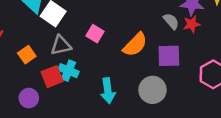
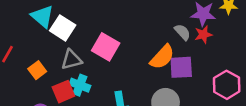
pink square: (95, 34) -> (106, 47), size x1.5
orange semicircle: (135, 45) -> (162, 57), moved

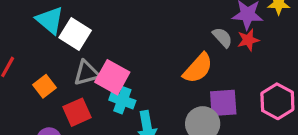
pink square: (106, 47) -> (112, 77), moved
purple square: (181, 67) -> (223, 103), moved
cyan cross: (80, 85) -> (122, 100), moved

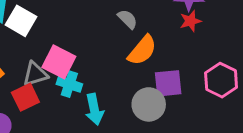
gray semicircle: (222, 37) -> (128, 19), moved
gray triangle: (86, 73) -> (35, 74), moved

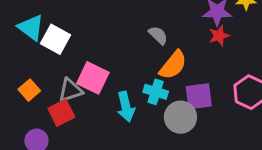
cyan cross: (69, 84) -> (156, 92), moved
cyan arrow: (94, 109) -> (126, 107), moved

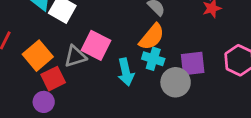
orange semicircle: (173, 65) -> (152, 37), moved
orange square: (29, 90) -> (38, 56), size x1.5
red square: (61, 113) -> (53, 79), moved

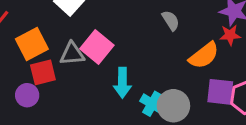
orange semicircle: (152, 37) -> (204, 55), moved
cyan cross: (153, 59) -> (152, 104), moved
purple square: (193, 63) -> (220, 92), moved

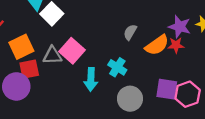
gray semicircle: (171, 20) -> (130, 32), turned -119
orange semicircle: (204, 55) -> (157, 45), moved
purple circle: (27, 95) -> (16, 86), size x1.5
cyan cross: (152, 104) -> (117, 67), moved

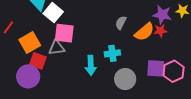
pink square: (72, 51) -> (64, 33), moved, turned -30
cyan cross: (117, 67) -> (112, 53), turned -35
red square: (29, 69) -> (38, 61), turned 36

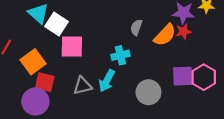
gray triangle: (57, 48) -> (82, 86), moved
cyan cross: (112, 53) -> (120, 55), moved
cyan arrow: (91, 65) -> (107, 81), turned 36

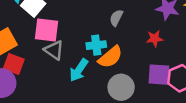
red star: (183, 32) -> (155, 39), moved
orange semicircle: (165, 35) -> (110, 57), moved
gray triangle: (82, 86) -> (54, 50), moved, turned 42

